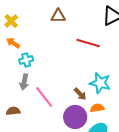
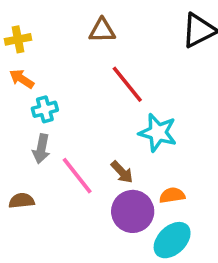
yellow cross: (11, 21) -> (18, 39), turned 32
red line: (88, 43) -> (127, 84), moved, turned 35
cyan star: (100, 83) -> (158, 133), moved
brown arrow: (80, 94) -> (122, 172), moved

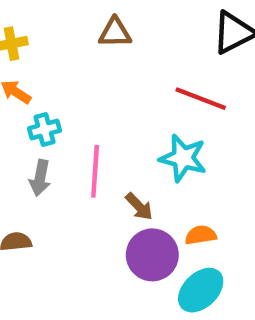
red line: (127, 84) -> (201, 99), moved, turned -30
pink line: (77, 176) -> (95, 171), moved, turned 42

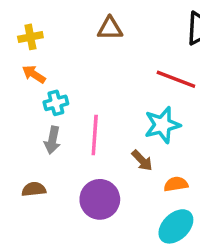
cyan star: (183, 158) -> (162, 125), turned -30
brown arrow: (139, 206) -> (142, 160), moved
purple circle: (152, 255) -> (100, 199), moved

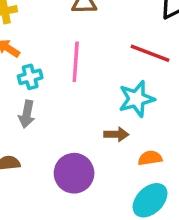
pink line: (95, 135) -> (76, 62), moved
brown arrow: (142, 160) -> (116, 134), turned -45

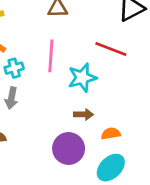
cyan star: (137, 99) -> (82, 78), moved
purple circle: (74, 173) -> (69, 148), moved

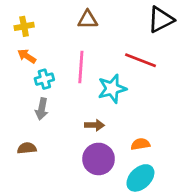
brown arrow: (84, 114) -> (94, 125), moved

